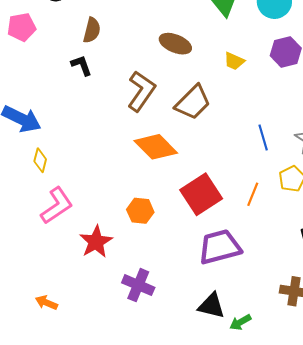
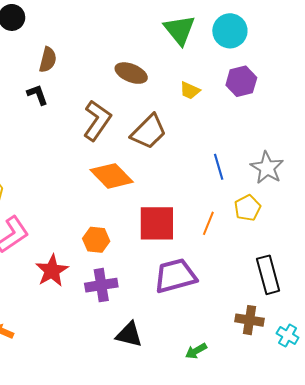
red square: (201, 194) -> (157, 223), turned 33
purple cross: (138, 285) -> (101, 285), moved, turned -32
black triangle: (211, 306) -> (129, 334), moved

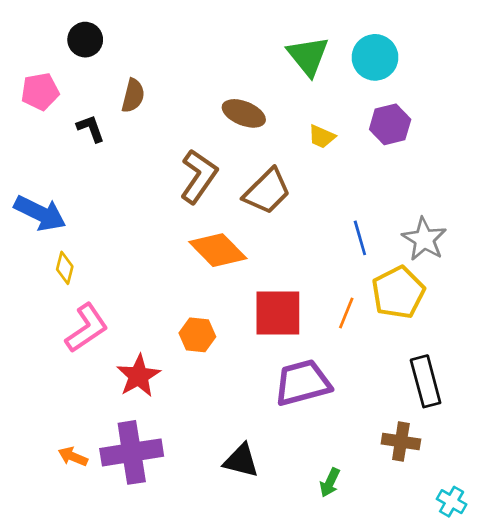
black L-shape: (37, 95) -> (91, 128), moved
yellow pentagon: (247, 208) -> (398, 292), size x1.5
purple cross: (101, 285) -> (132, 452), moved, size x1.4
cyan cross: (288, 336) -> (452, 502), moved
green arrow: (196, 351) -> (330, 483), turned -35

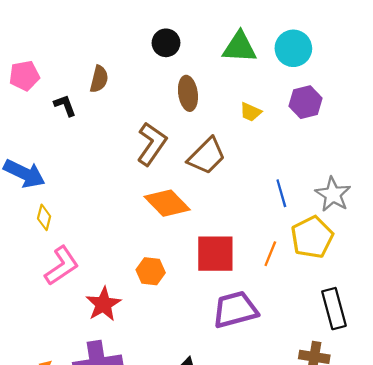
black circle: (85, 40) -> (166, 43), moved
green triangle: (308, 56) -> (240, 47), turned -48
brown ellipse: (244, 113) -> (188, 93), turned 60

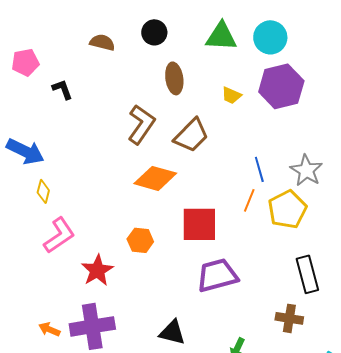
brown semicircle: (99, 79) -> (102, 42), moved, turned -90
purple hexagon: (305, 102) -> (281, 86), size x1.5
orange diamond: (167, 203) -> (155, 178), turned -30
orange line: (270, 254) -> (249, 200), moved

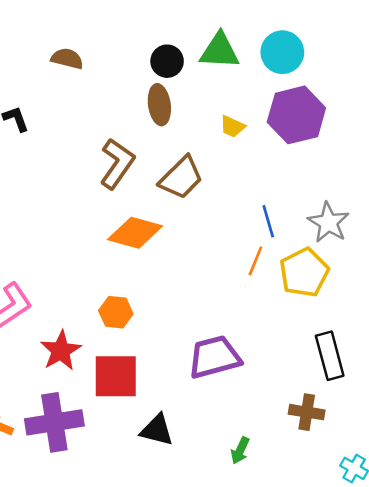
black circle: (154, 32) -> (167, 61), moved
red square: (199, 224) -> (116, 376), moved

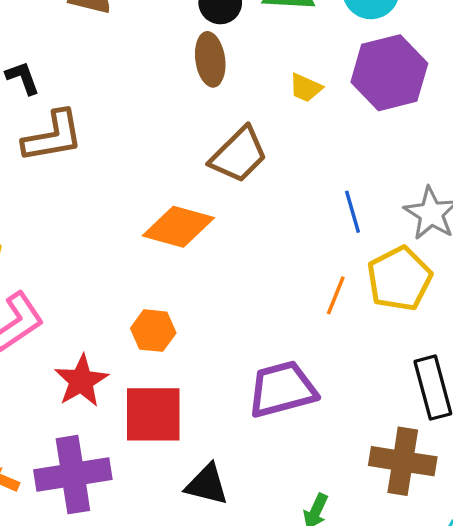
brown L-shape: (117, 164) -> (53, 136), moved, turned 45
orange line: (255, 261) -> (336, 295), moved
brown cross: (307, 412) -> (403, 461), size x1.4

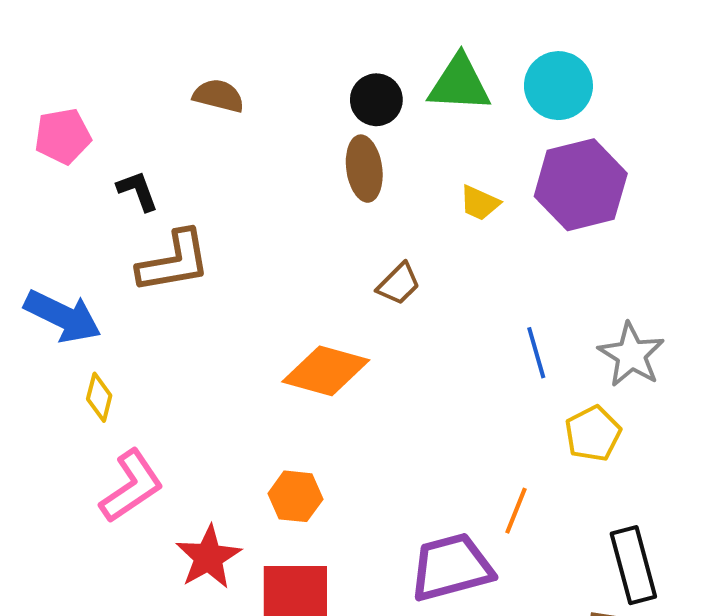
brown trapezoid: (239, 155) -> (399, 284), size x0.6
yellow pentagon: (399, 279) -> (593, 434), size x0.7
orange line: (336, 295) -> (516, 511), moved

